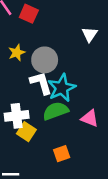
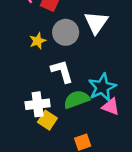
white triangle: (90, 34) -> (96, 23), moved, size x1.5
gray circle: (45, 60) -> (66, 32), moved
cyan star: (62, 88) -> (102, 87), moved

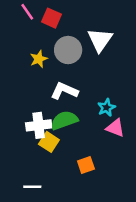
white L-shape: (62, 71) -> (64, 91), turned -50
cyan star: (102, 87) -> (106, 108), size x0.6
green semicircle: (77, 99) -> (64, 120), moved

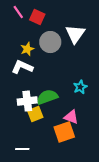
white L-shape: (64, 91) -> (22, 67), moved
pink triangle: (115, 128) -> (71, 117), moved
yellow square: (49, 142) -> (35, 114), turned 35
orange square: (86, 165) -> (64, 132), size x1.5

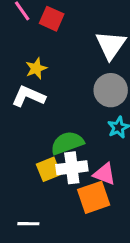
gray circle: (50, 42) -> (111, 90), moved
white cross: (27, 101) -> (72, 168), moved

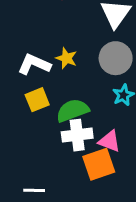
yellow star: (36, 68) -> (66, 58), moved, turned -30
yellow square: (49, 169) -> (37, 100), moved

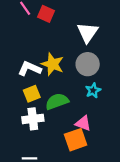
yellow star: (66, 58) -> (53, 64), size x1.5
white cross: (77, 135) -> (33, 119), moved

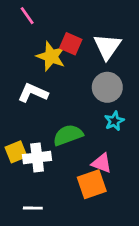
red square: (46, 14) -> (71, 44), moved
yellow star: (53, 64) -> (51, 56), moved
yellow square: (32, 94) -> (16, 152), moved

